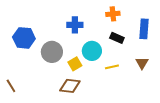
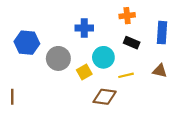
brown triangle: (142, 63) -> (160, 71), turned -48
brown line: (11, 86) -> (12, 97), turned 32
brown diamond: (70, 86) -> (105, 97), moved

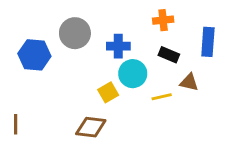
blue cross: (84, 28) -> (118, 46), moved
gray circle: (58, 58) -> (75, 33), moved
brown triangle: (160, 71) -> (189, 82), moved
brown diamond: (105, 97) -> (91, 127), moved

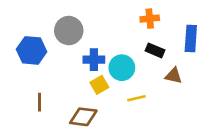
blue cross: (118, 46) -> (94, 60), moved
yellow line: (162, 97) -> (136, 98), moved
brown line: (16, 124) -> (40, 102), moved

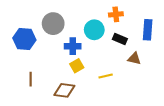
cyan circle: (122, 68) -> (94, 30), moved

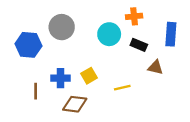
blue cross: (73, 46) -> (60, 78), moved

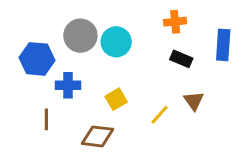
cyan circle: (109, 34) -> (116, 42), moved
brown triangle: (155, 67) -> (194, 101), moved, turned 42
blue cross: (60, 78) -> (68, 85), moved
yellow line: (122, 88) -> (160, 115), turned -35

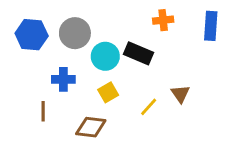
cyan circle: (116, 42) -> (105, 56), moved
blue rectangle: (223, 45) -> (211, 26), moved
blue hexagon: (37, 59) -> (32, 35), moved
black rectangle: (181, 59) -> (139, 53), moved, size x1.4

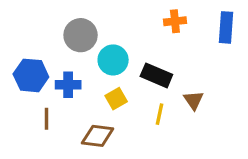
blue hexagon: (32, 35) -> (31, 75), moved
black rectangle: (139, 53) -> (156, 75), moved
yellow line: (149, 107) -> (159, 114), turned -30

